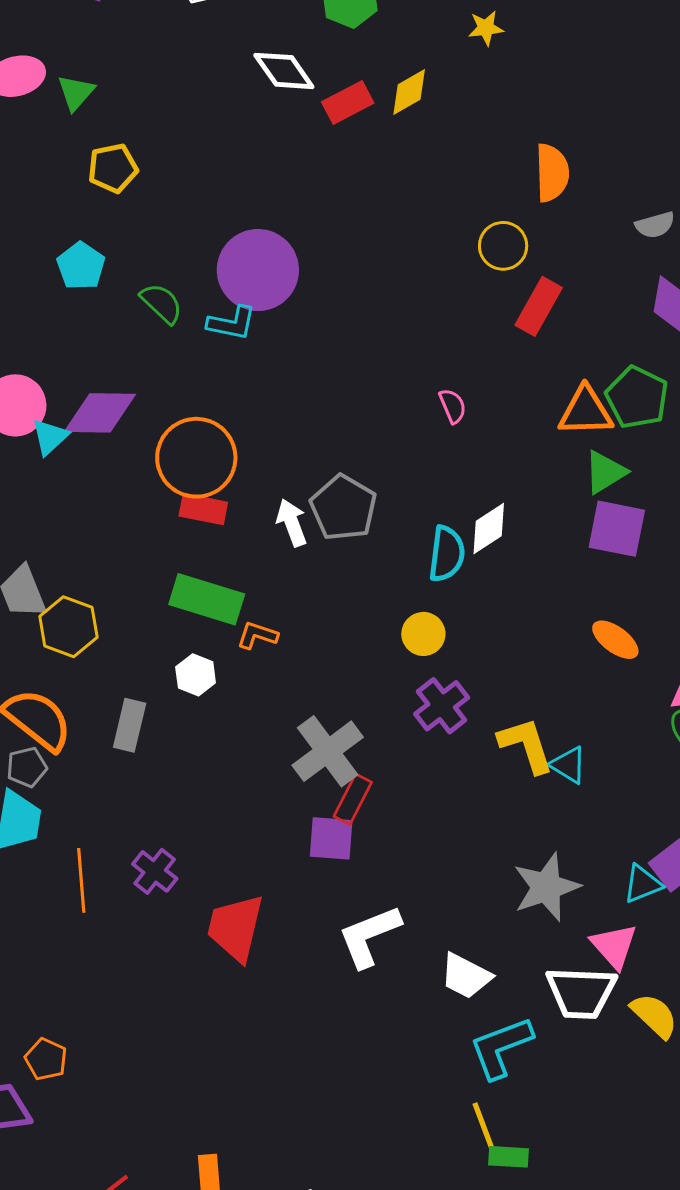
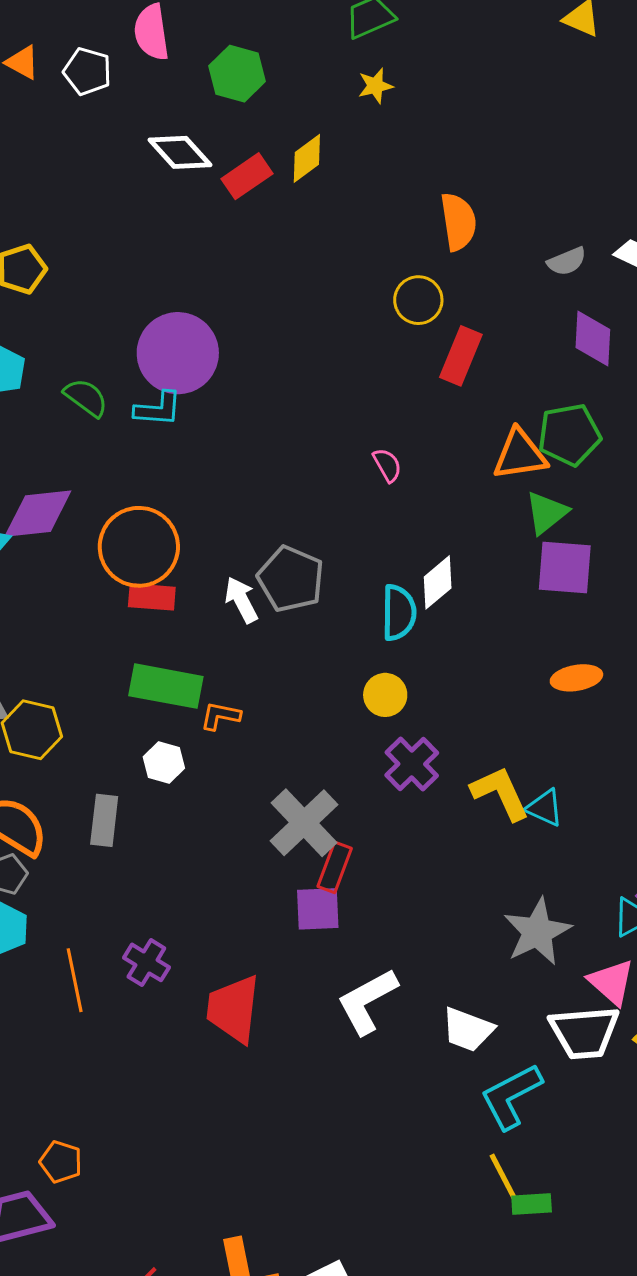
green pentagon: (637, 397) -> (569, 435), turned -30
orange ellipse: (615, 640) -> (576, 678), turned -39

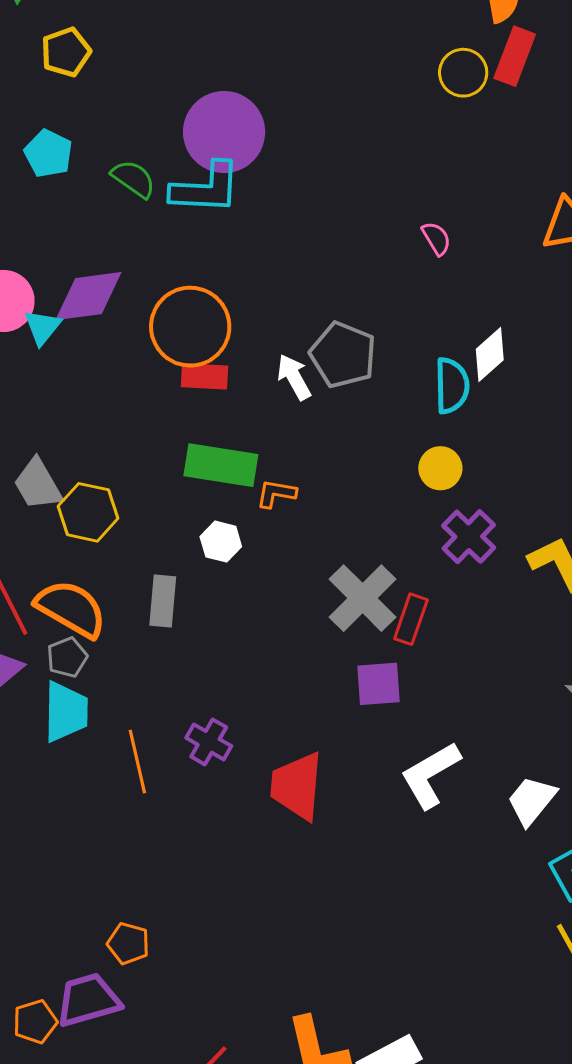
red rectangle: (461, 356) -> (515, 56), moved
cyan L-shape: (158, 409) -> (206, 188), size x1.5
red rectangle: (335, 867) -> (411, 619), moved
white trapezoid: (468, 1029) -> (532, 801), turned 110

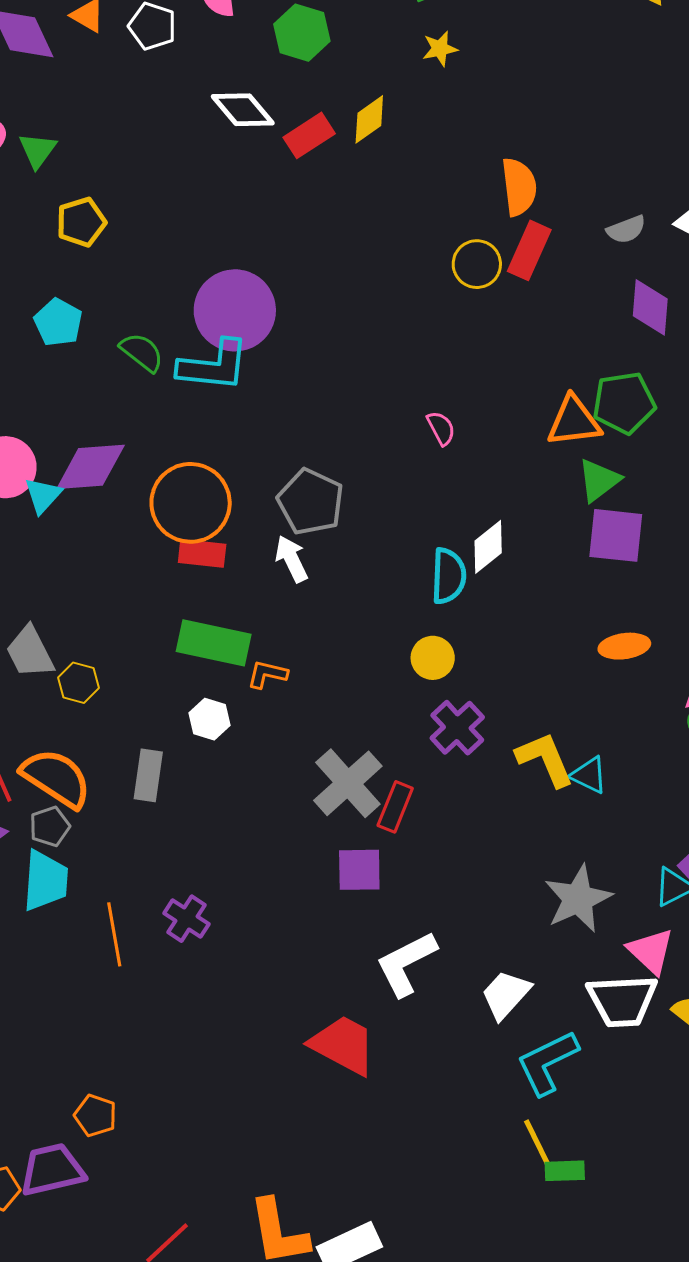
gray pentagon: (343, 355) -> (311, 502), moved
yellow hexagon: (88, 512) -> (78, 683), size x0.7
red trapezoid: (297, 786) -> (343, 1045), moved, turned 110

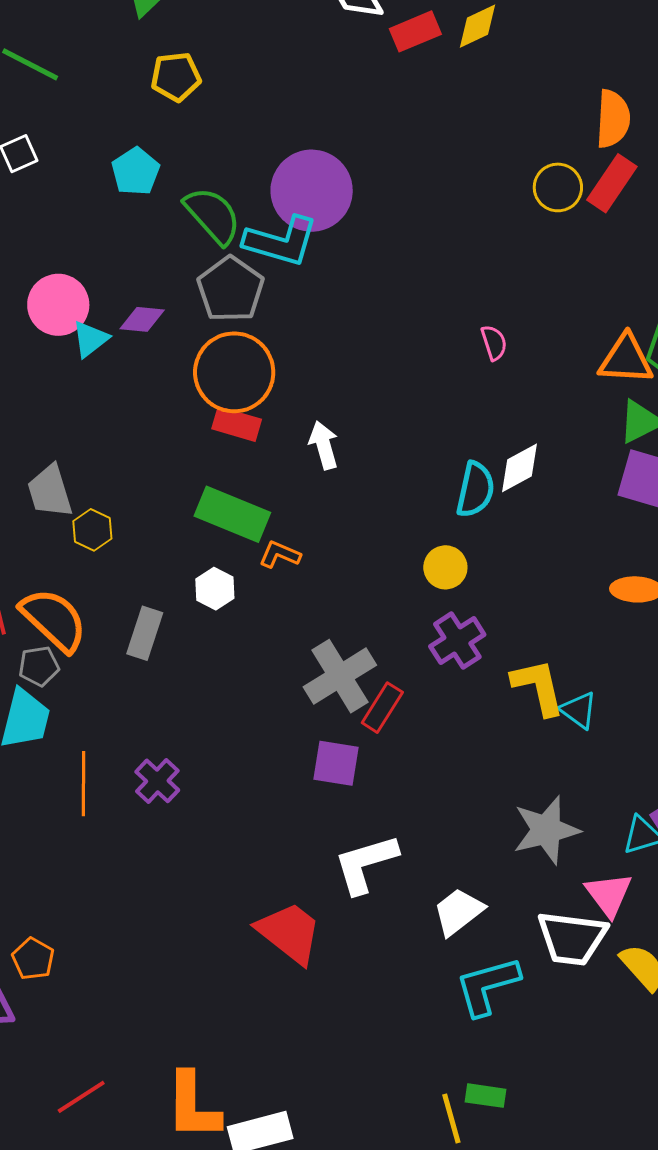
green semicircle: (142, 352) -> (213, 215), size x1.4
purple diamond: (91, 467) -> (142, 319), size x0.6
gray pentagon: (311, 502) -> (231, 289), moved
yellow line: (537, 1143) -> (451, 1118), moved

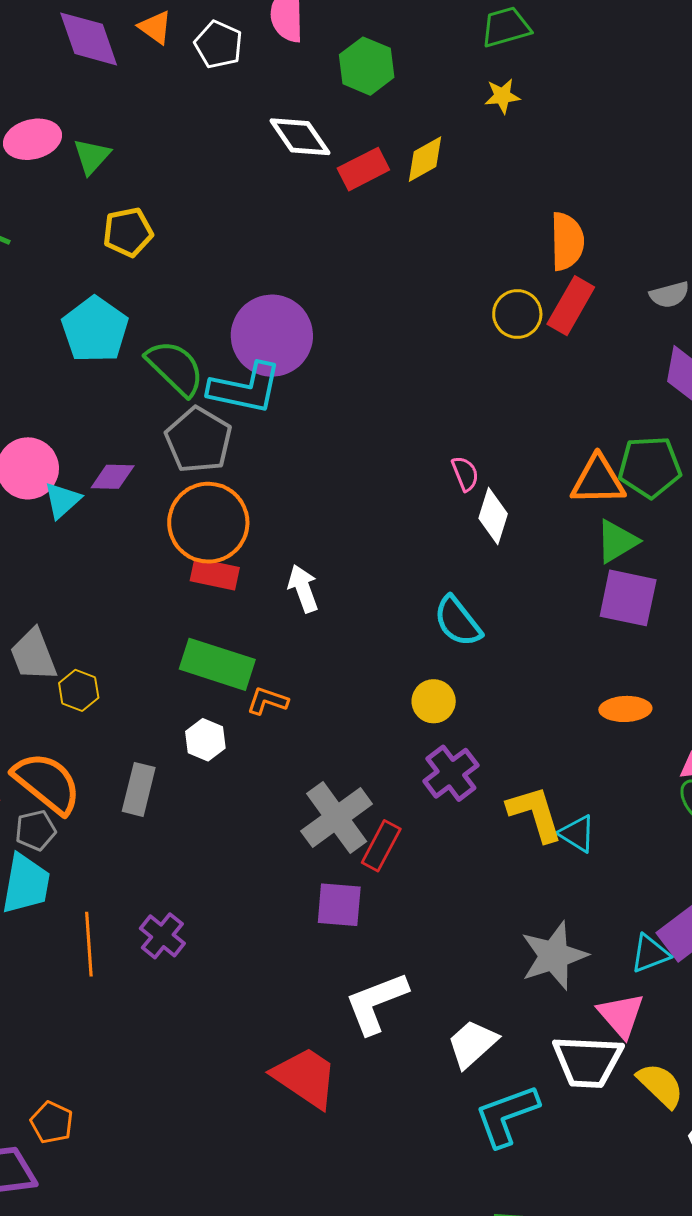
cyan pentagon: (136, 171) -> (95, 330), size x1.4
white diamond: (519, 468) -> (493, 516), moved, turned -40
cyan semicircle: (475, 490) -> (458, 621), turned 134

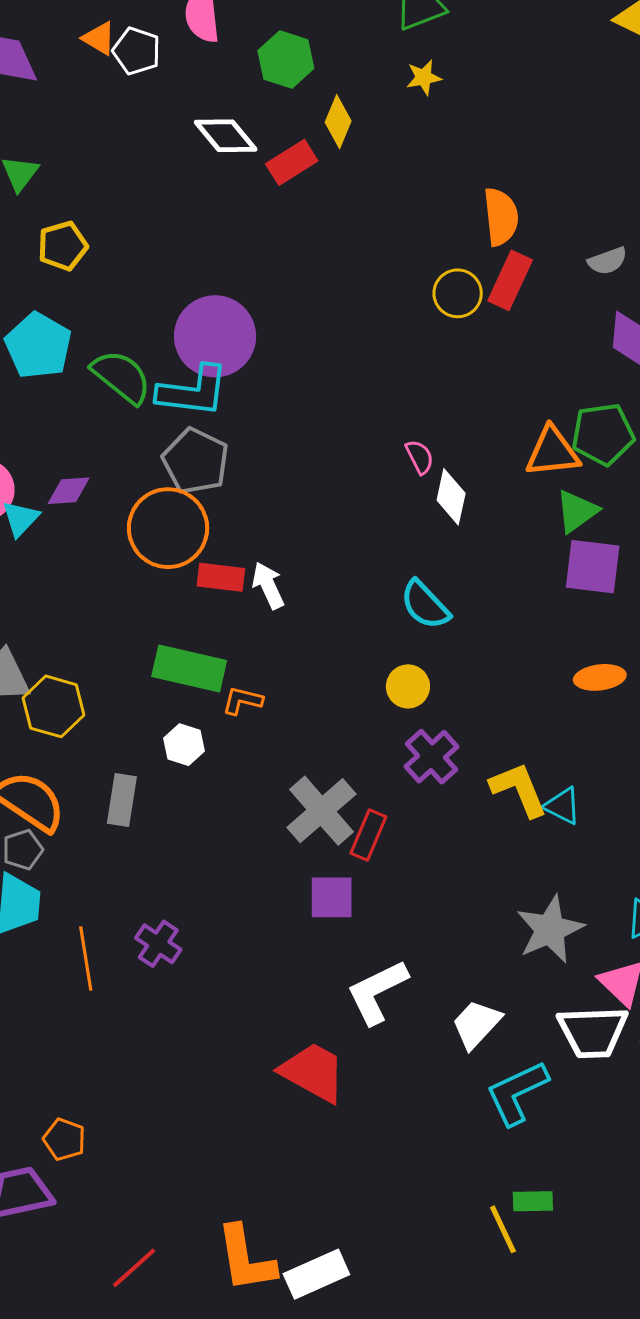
orange triangle: (155, 27) -> (99, 38), moved
yellow diamond: (425, 159) -> (338, 122), moved, turned -33
gray pentagon: (198, 440) -> (196, 461), moved
red rectangle: (215, 574) -> (221, 577), moved
yellow hexagon: (79, 690) -> (53, 706), size x1.5

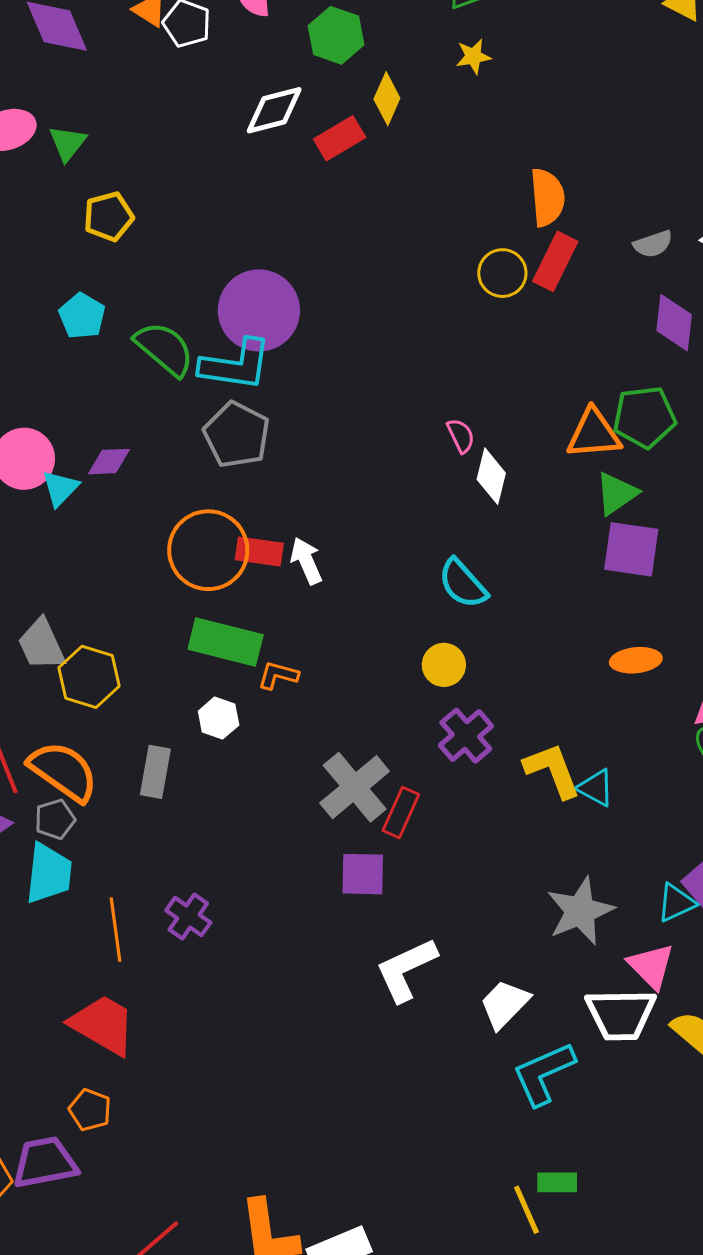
white diamond: (226, 136) -> (274, 110), turned -66
cyan pentagon: (38, 346) -> (82, 316), size x0.7
orange circle: (168, 528) -> (208, 550), moved
red trapezoid: (313, 1072) -> (103, 1025), moved

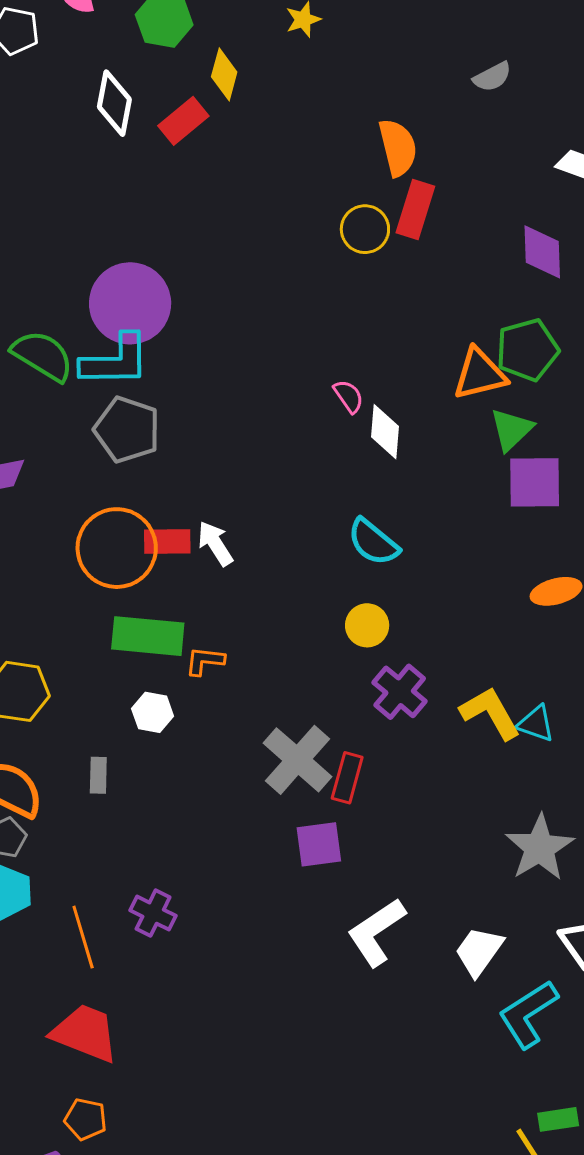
white diamond: (274, 110) -> (114, 103), turned -56
gray semicircle: (653, 244) -> (492, 77), moved
gray rectangle: (155, 772) -> (98, 775), size x0.7

